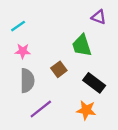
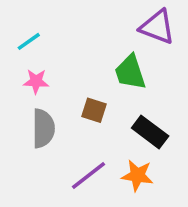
purple triangle: (99, 17) -> (157, 27), size x1.5
brown square: (59, 69) -> (94, 110), turned -35
purple line: (41, 109) -> (89, 175), moved

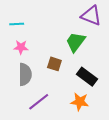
cyan line: (29, 41) -> (17, 24), turned 32
green trapezoid: (130, 72) -> (75, 42), turned 55
purple line: (89, 175) -> (39, 102), moved

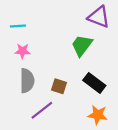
brown square: (54, 64) -> (59, 86), moved
orange star: (80, 102) -> (98, 115), moved

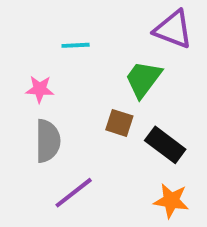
cyan line: (18, 26) -> (76, 45), moved
brown square: (59, 86) -> (119, 123), moved

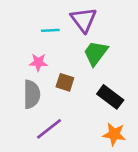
purple triangle: (173, 29) -> (84, 20), moved, turned 32
pink star: (40, 89) -> (38, 62), moved
brown square: (119, 123) -> (65, 82), moved

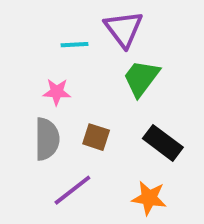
brown square: (65, 82) -> (96, 137), moved
orange star: (114, 134) -> (149, 198), moved

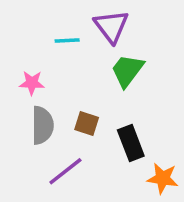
pink star: (57, 92) -> (32, 83), moved
black rectangle: (163, 143) -> (131, 143), moved, turned 32
orange star: (149, 198) -> (163, 178), moved

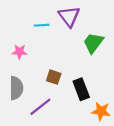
green trapezoid: (127, 71) -> (93, 43), moved
gray semicircle: (42, 125) -> (16, 88), moved

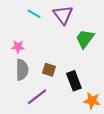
cyan line: (42, 25) -> (34, 14), moved, turned 32
gray semicircle: (16, 88) -> (22, 70), moved

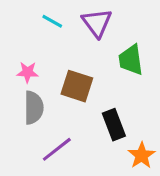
green trapezoid: (85, 39) -> (131, 60), turned -45
brown square: (49, 70) -> (77, 86), moved, size x1.5
orange star: (92, 101) -> (142, 155), turned 30

